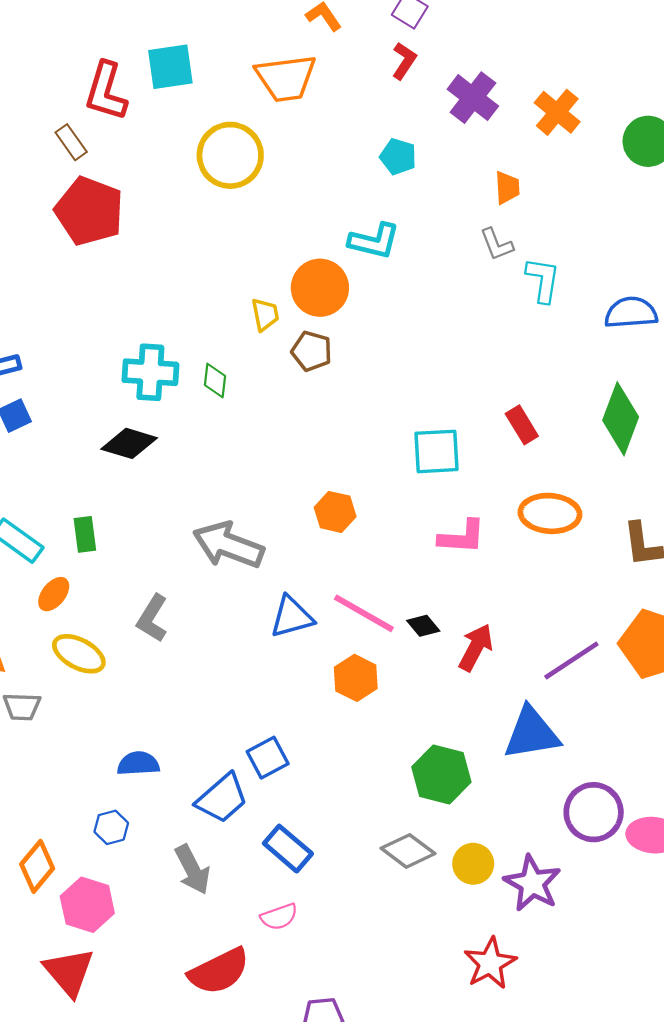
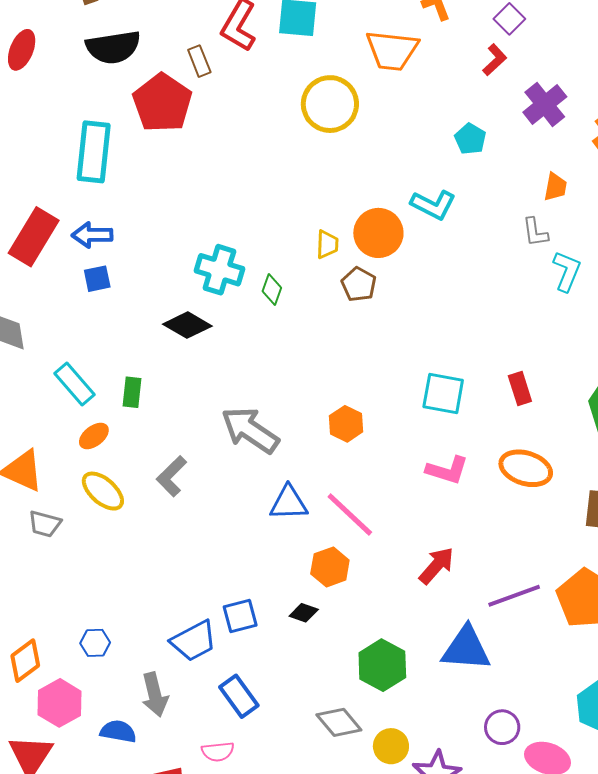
red pentagon: (89, 211) -> (162, 103), moved
black diamond: (423, 626) -> (304, 613), moved, turned -44
blue semicircle: (138, 764) -> (118, 731), moved
purple circle: (594, 812) -> (502, 727), size x0.7

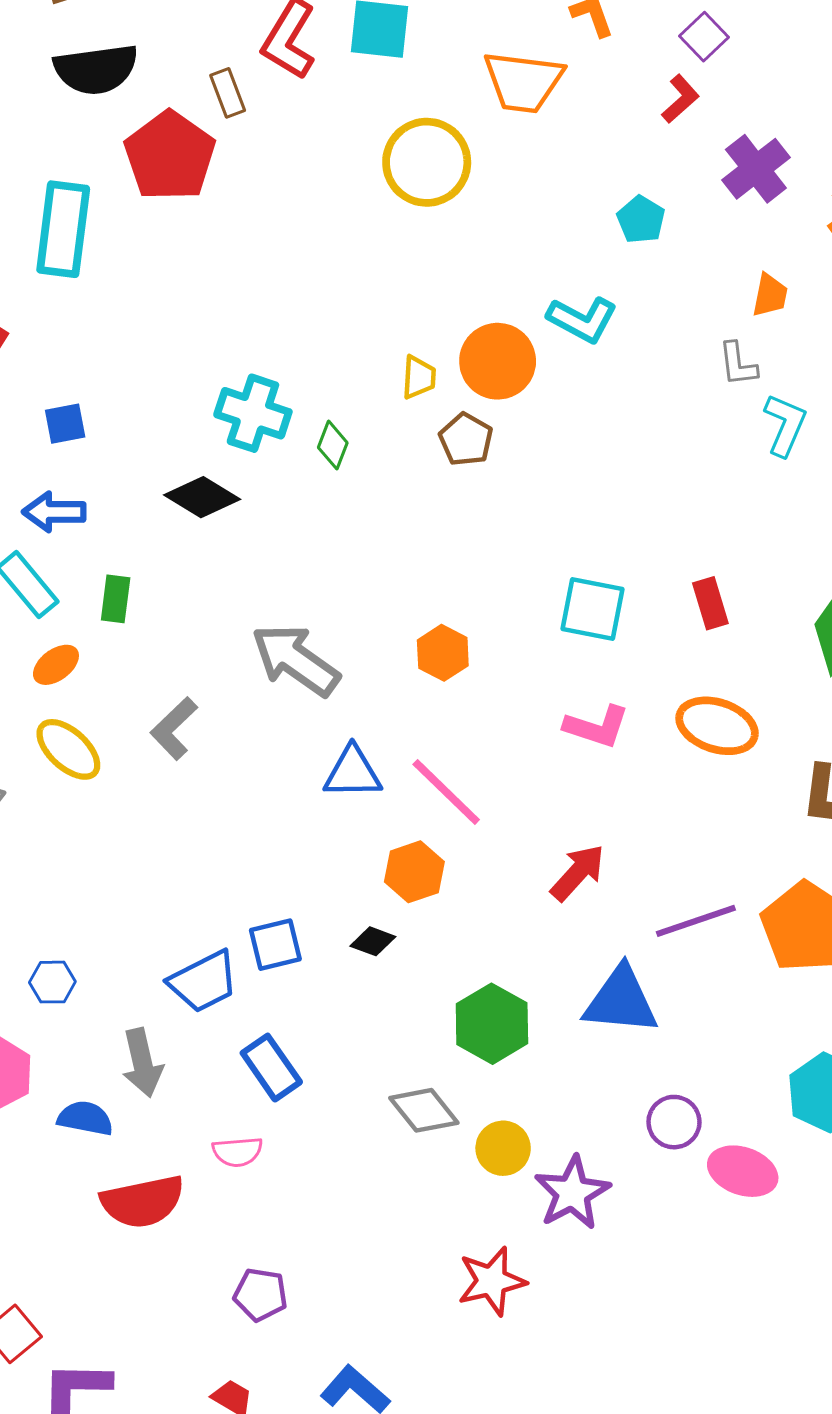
blue arrow: (92, 235) -> (54, 512), moved

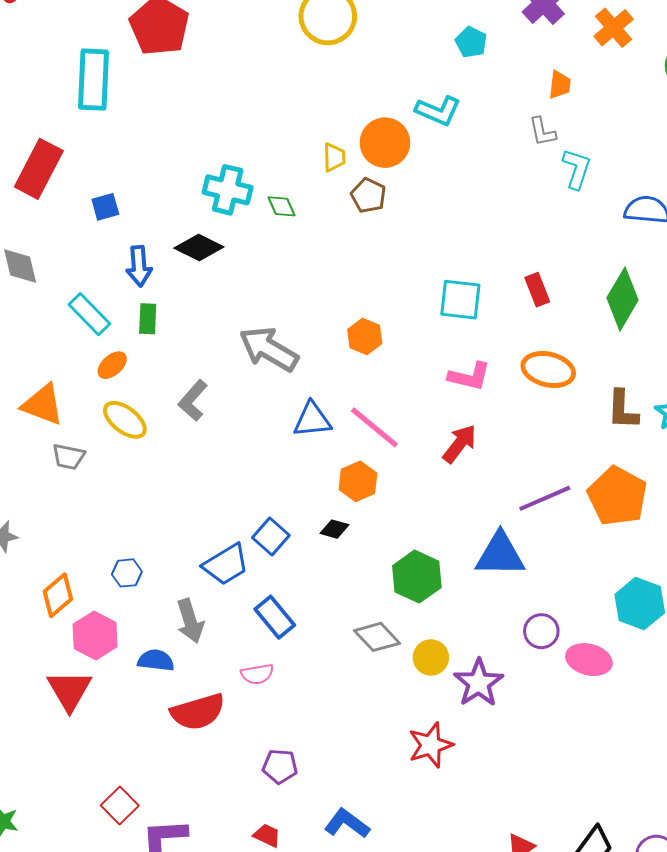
green diamond: (333, 445) -> (282, 206), turned -40
blue arrow: (54, 512) -> (139, 266), moved, turned -90
red arrow: (578, 873) -> (460, 444), moved
blue square: (275, 945) -> (271, 536), turned -30

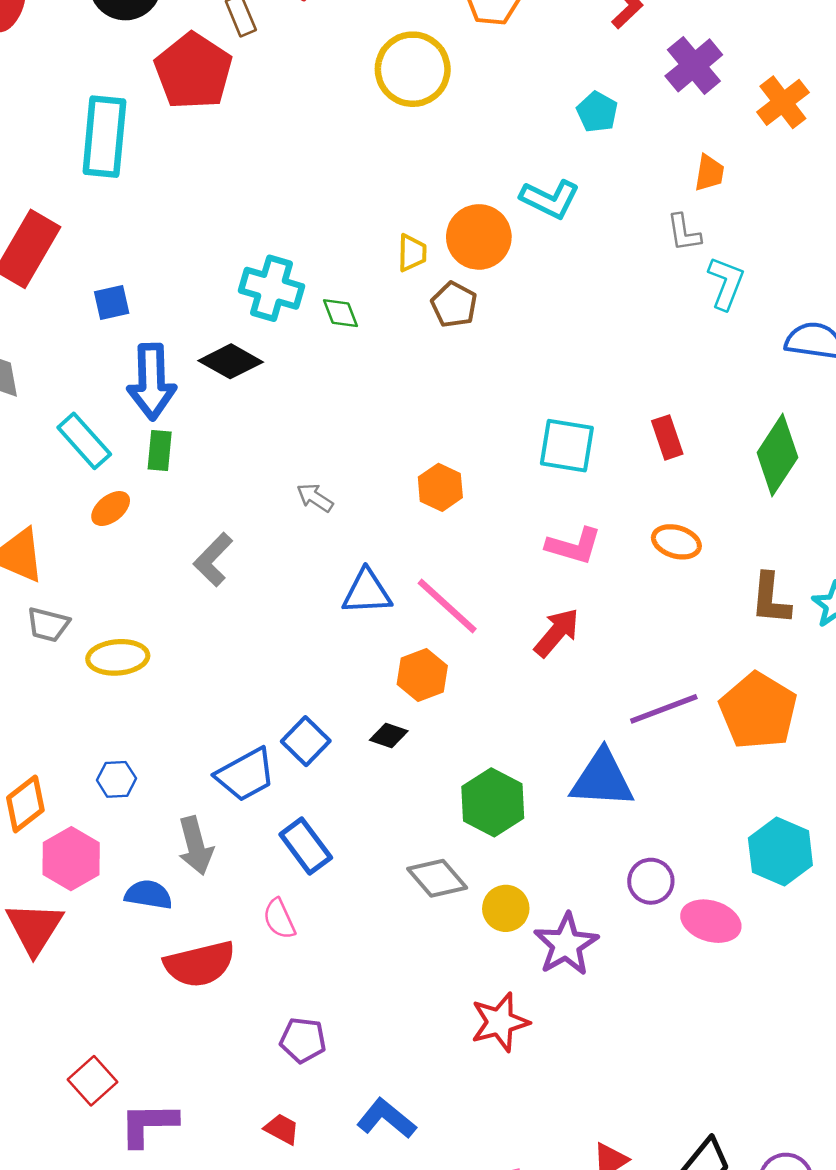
blue arrow: (139, 266) -> (152, 382), size x1.4
gray arrow: (269, 349) -> (315, 498), size x0.5
orange ellipse: (548, 369) -> (676, 542), size x0.7
yellow ellipse: (125, 420) -> (118, 657), moved, turned -45
pink semicircle: (257, 674) -> (279, 919), turned 72

